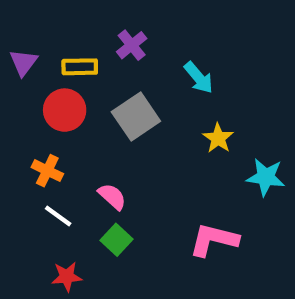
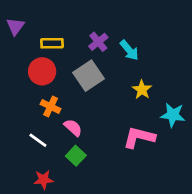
purple cross: (132, 45) -> (98, 42), moved
purple triangle: (24, 62) -> (15, 26), moved
orange cross: (47, 171) -> (51, 106), moved
pink L-shape: (214, 240) -> (139, 137), moved

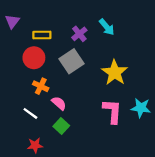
cyan arrow: (129, 50) -> (107, 27), moved
yellow star: (142, 90) -> (115, 73), size x1.6
cyan star: (173, 115) -> (141, 108), moved
pink L-shape: (139, 137) -> (112, 111), turned 80

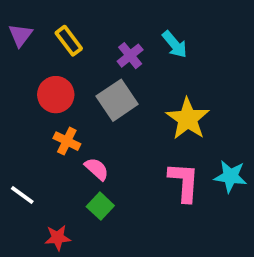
yellow rectangle: (42, 35) -> (69, 41), moved, turned 54
white line: (30, 113) -> (22, 195), moved

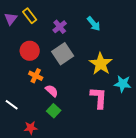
yellow rectangle: (69, 41) -> (30, 16), moved
purple cross: (130, 56) -> (60, 27), moved
cyan star: (230, 176) -> (123, 84), moved

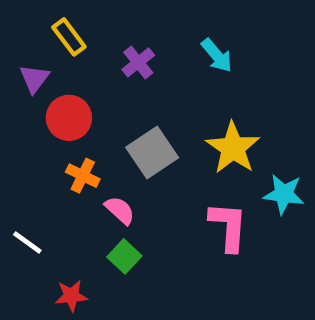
purple triangle: (11, 19) -> (34, 79), moved
gray square: (63, 54) -> (152, 152), moved

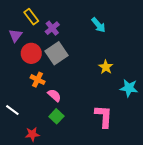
purple cross: (138, 62) -> (52, 28), moved
yellow star: (233, 148) -> (106, 67), size x0.6
gray square: (152, 152) -> (56, 53), moved
pink L-shape: (228, 226) -> (104, 116), moved

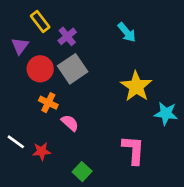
yellow star: (106, 67) -> (136, 86), size x1.6
green square: (56, 116) -> (82, 172), moved
red star: (32, 134) -> (42, 151), moved

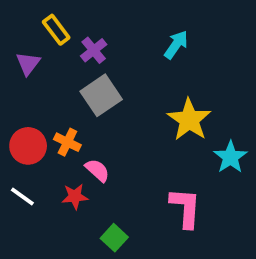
cyan arrow: (127, 32) -> (176, 45), turned -105
red circle: (40, 69) -> (28, 146), moved
cyan star: (166, 113) -> (230, 157), turned 30
red star: (42, 151) -> (75, 196), moved

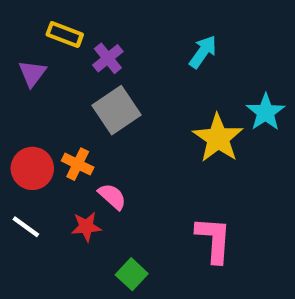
yellow rectangle: (56, 30) -> (65, 35), turned -32
cyan star: (230, 157) -> (266, 112), moved

